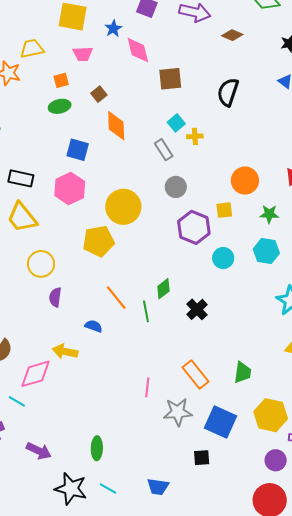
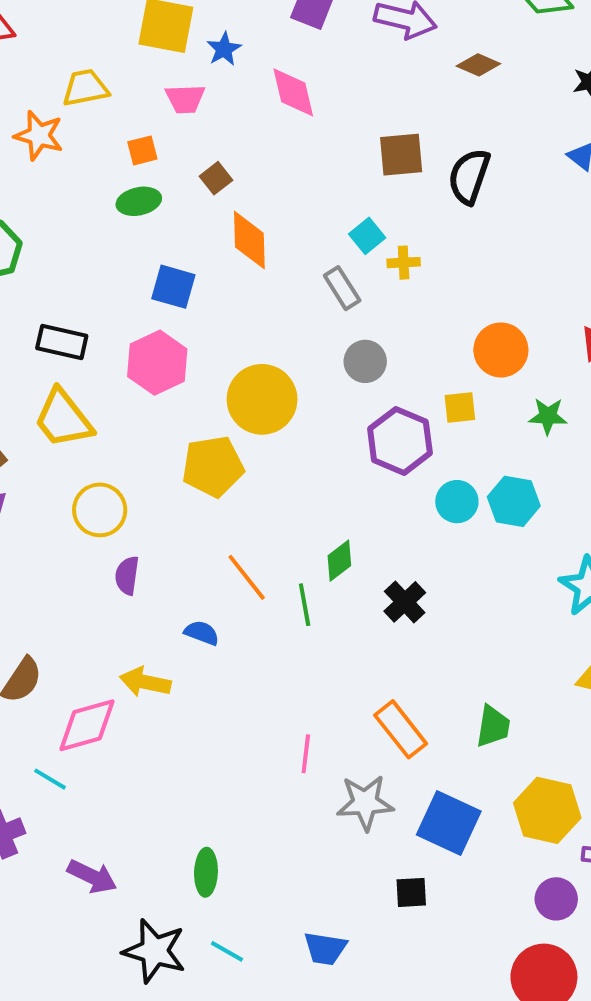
blue star: (113, 28) -> (224, 49), moved
brown square: (170, 79) -> (401, 155), moved
cyan hexagon: (266, 251) -> (514, 501), moved

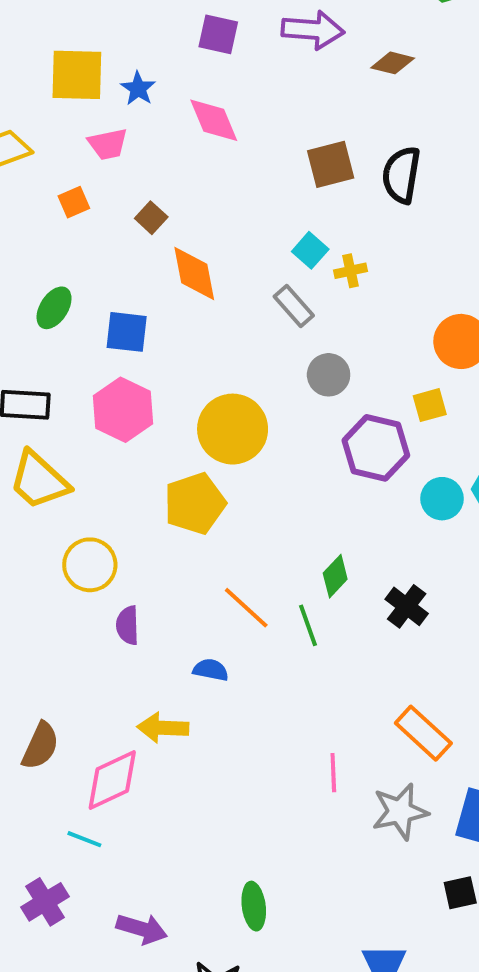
green ellipse: (139, 201) -> (54, 308), moved, turned -36

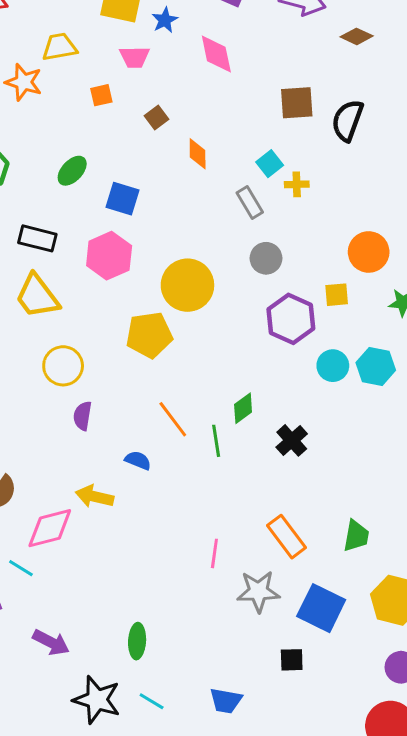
orange diamond: (194, 273) -> (198, 154), moved, size x0.7

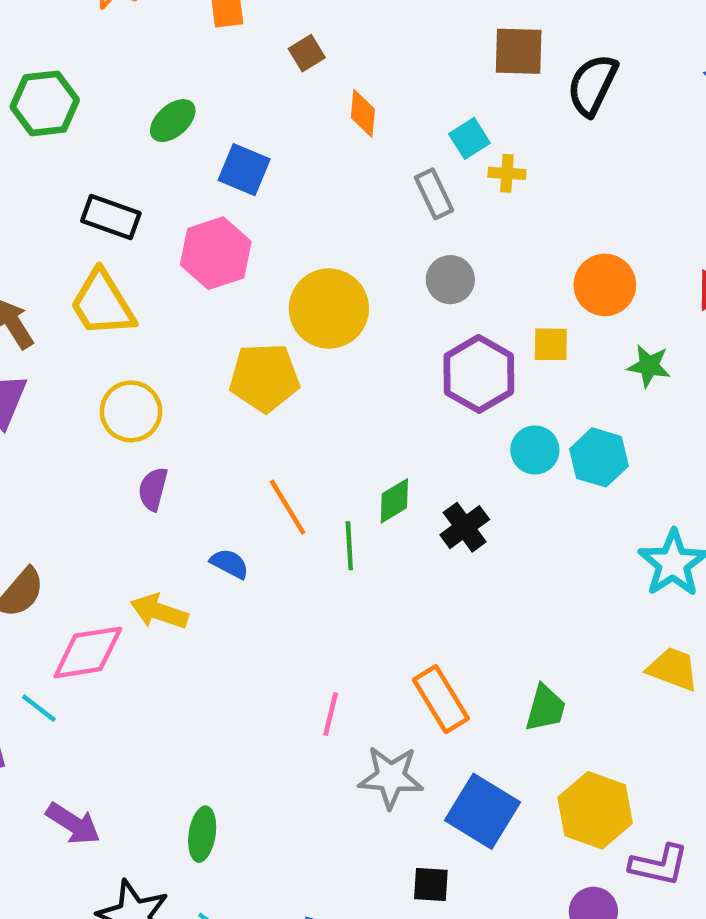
black cross: (292, 440) -> (465, 527), moved

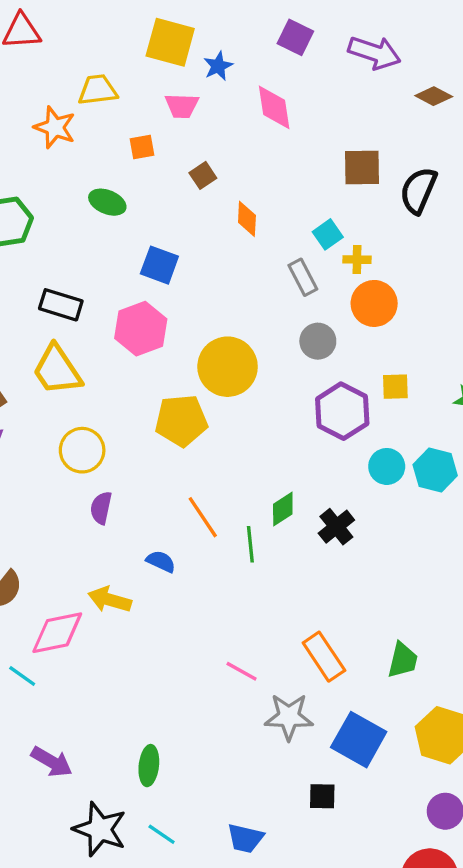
green ellipse: (173, 121) -> (107, 202), moved, turned 66
orange circle: (605, 285) -> (374, 303), moved
pink line: (331, 714) -> (242, 671), turned -72

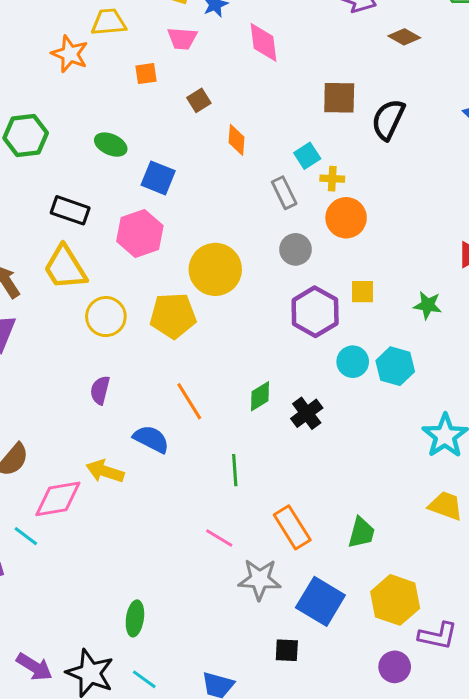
green ellipse: (107, 202) -> (111, 145), moved
yellow circle: (82, 450) -> (106, 317), moved
green line: (250, 544) -> (235, 470), moved
blue semicircle: (161, 561) -> (151, 439), size x1.4
purple arrow: (52, 762) -> (34, 667), moved

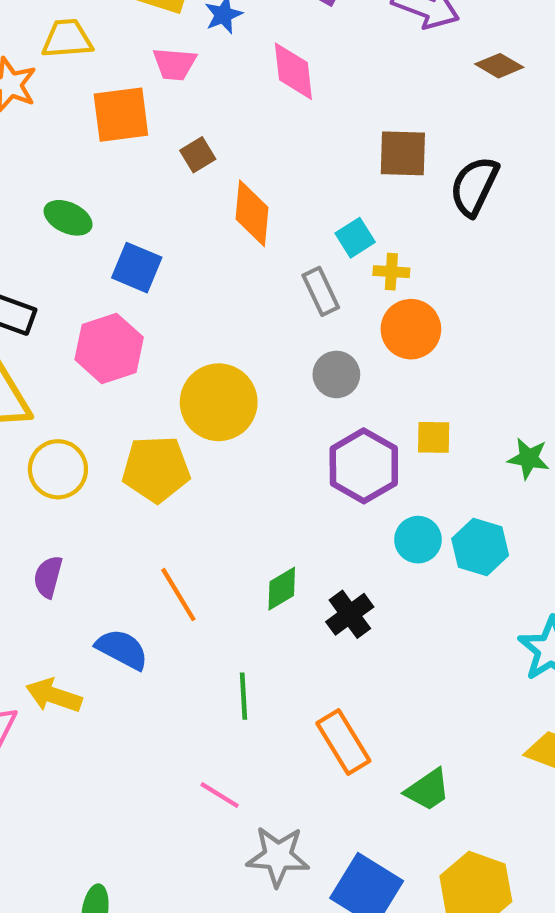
orange square: (146, 74) -> (121, 115), size x1.8
orange diamond: (236, 140) -> (252, 213), size x1.4
orange rectangle: (292, 527) -> (343, 742), moved
green trapezoid: (361, 533) -> (428, 790), turned 40

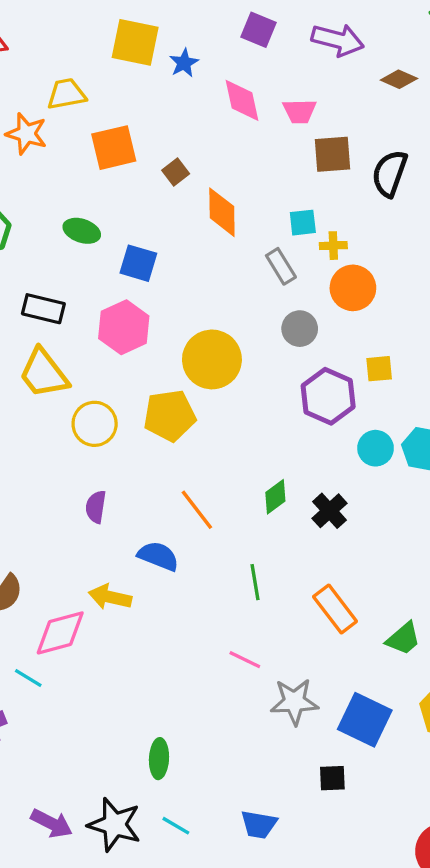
pink trapezoid: (174, 64) -> (300, 111), moved
cyan square: (355, 238) -> (303, 223), turned 32

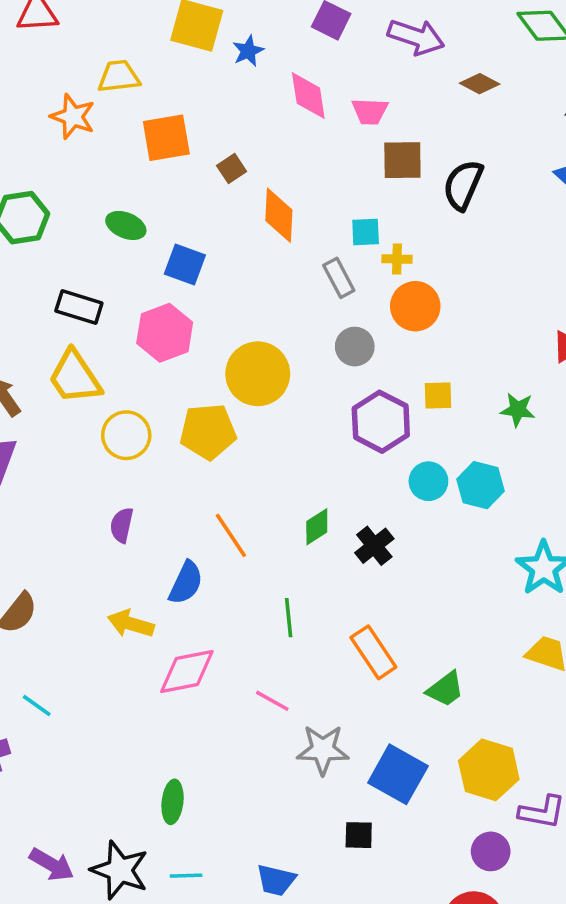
blue semicircle: (158, 556) -> (186, 583), turned 90
pink diamond: (60, 633) -> (187, 671), moved
cyan line: (176, 826) -> (186, 876), turned -36

